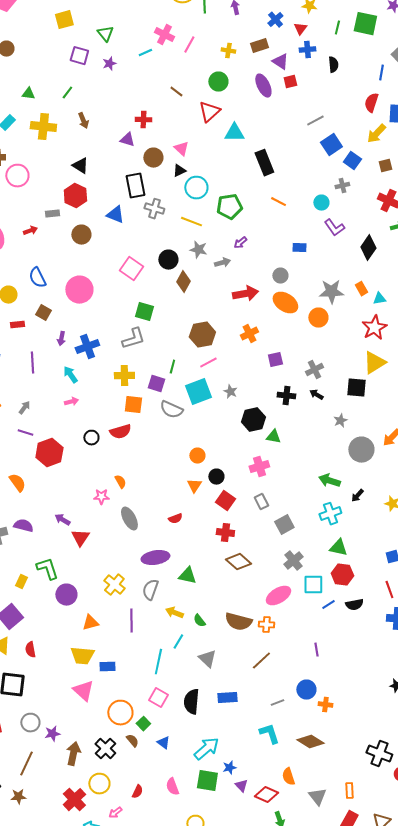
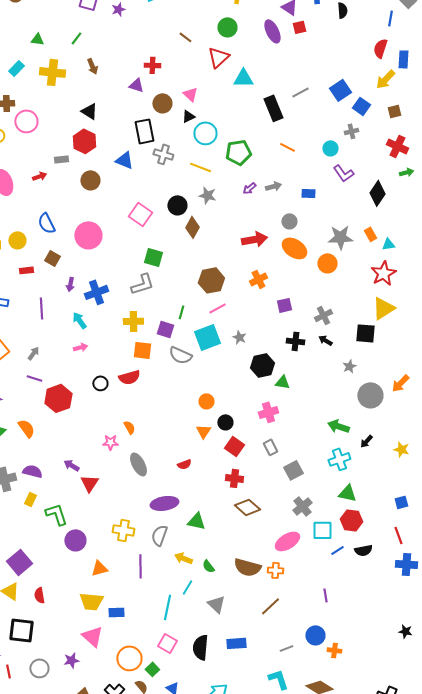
gray line: (315, 121) -> (300, 92), moved
gray arrow: (222, 263) -> (273, 186), moved
yellow rectangle: (21, 582) -> (30, 499), moved
yellow cross: (114, 585) -> (123, 530), turned -30
purple star: (52, 734) -> (71, 660), moved

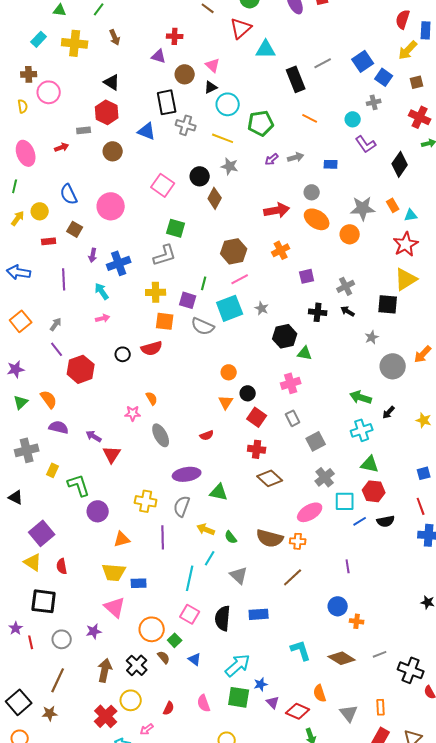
purple line: (34, 378) -> (57, 349), turned 35
purple semicircle: (32, 471) -> (59, 427), moved
gray line: (286, 648) -> (380, 654), moved

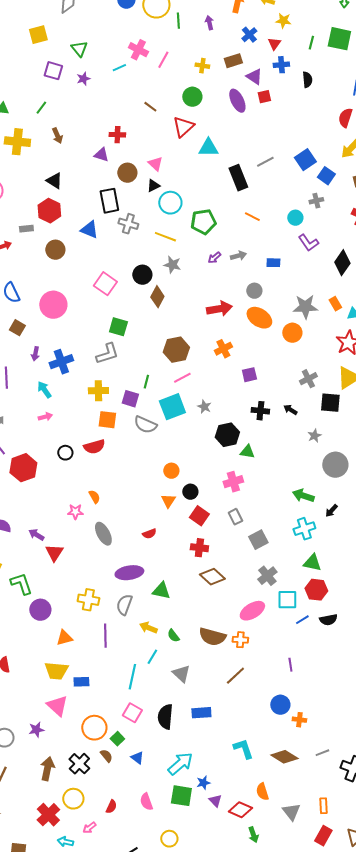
gray cross: (346, 286) -> (308, 379), moved

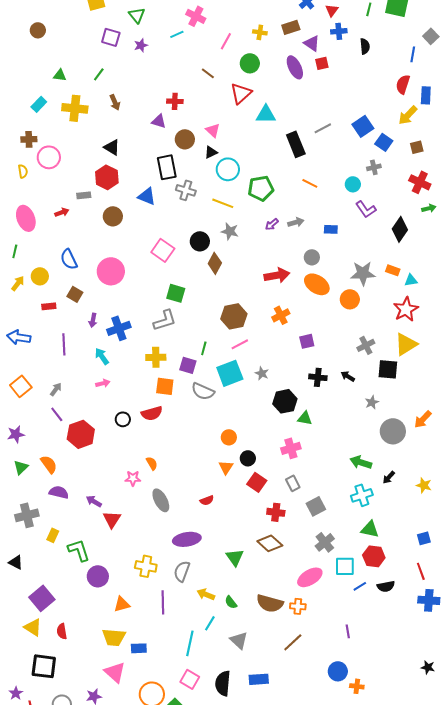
pink line: (163, 60) -> (226, 41), moved
orange rectangle: (335, 304) -> (393, 270), turned -40
red cross: (199, 548) -> (276, 512), moved
green triangle: (161, 591) -> (235, 557), moved, turned 42

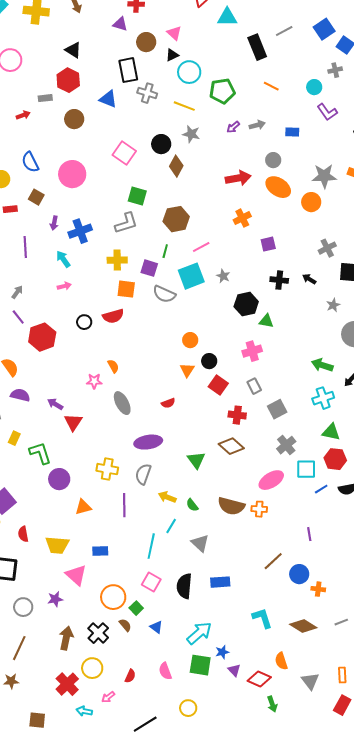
brown hexagon: (234, 316) -> (176, 219), moved
yellow trapezoid: (114, 637) -> (57, 545), moved
brown line: (293, 642) -> (273, 561), moved

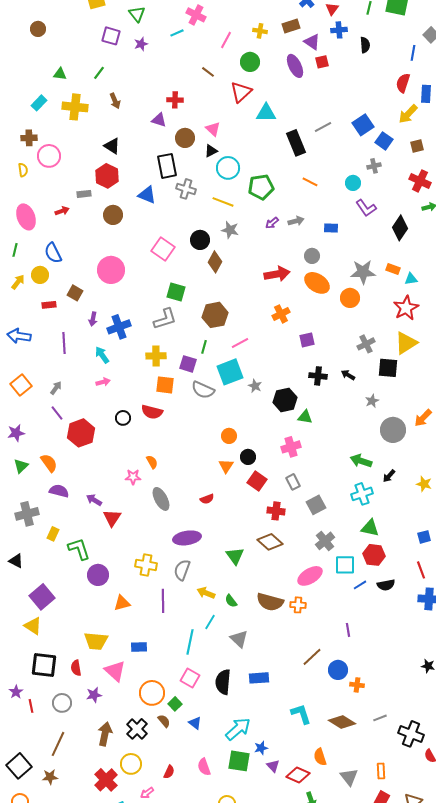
blue semicircle: (30, 162) -> (53, 253), moved
gray star: (223, 276) -> (255, 386), moved
red semicircle: (113, 316) -> (152, 412), turned 30
red semicircle: (23, 534) -> (76, 668), moved

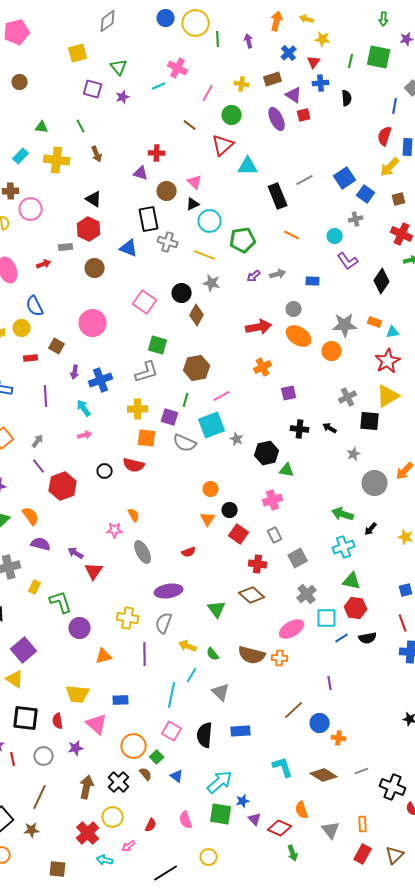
green line: (99, 73) -> (81, 126), turned -64

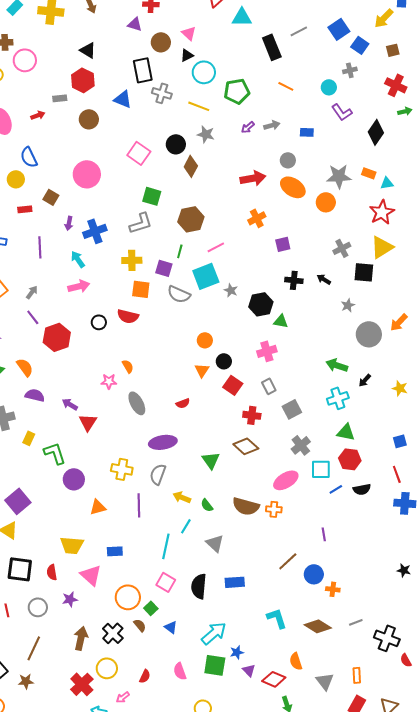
pink arrow: (85, 435) -> (79, 286), size x1.5

